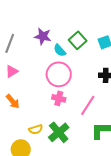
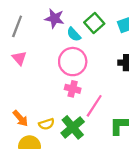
pink triangle: (12, 71) -> (19, 58), turned -40
orange arrow: (13, 101) -> (20, 118), moved
pink line: (88, 105) -> (94, 106), moved

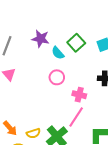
pink circle: (73, 62) -> (57, 77), size x0.6
pink cross: (73, 89) -> (79, 95), moved

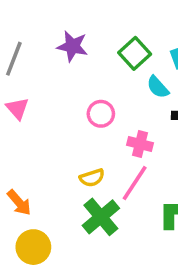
cyan semicircle: (58, 53) -> (158, 87), moved
yellow semicircle: (33, 133) -> (92, 178), moved

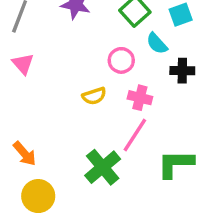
pink circle: (101, 114) -> (121, 60), moved
yellow semicircle: (92, 178) -> (94, 96), moved

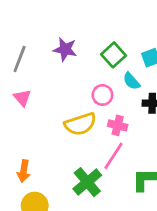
yellow semicircle: (94, 96) -> (80, 124), size x1.6
orange arrow: (25, 154) -> (24, 171), turned 50

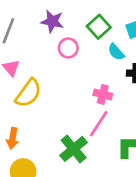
pink circle: (102, 95) -> (68, 48), moved
yellow semicircle: (80, 124) -> (28, 93), moved, turned -36

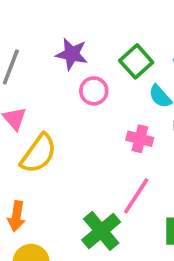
pink cross: (103, 94) -> (140, 139), moved

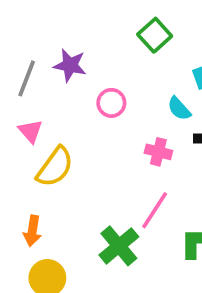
purple star: (72, 54) -> (70, 65), moved
green square: (136, 61) -> (155, 35), moved

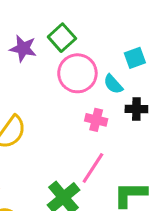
green square: (155, 35) -> (62, 38), moved
pink circle: (111, 103) -> (77, 73), moved, size x1.6

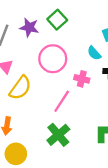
pink circle: (77, 73) -> (53, 59), moved
pink line: (93, 168) -> (62, 101), moved

